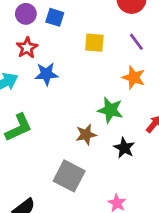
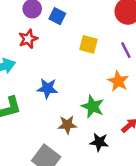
blue star: (46, 74) -> (47, 88), moved
black star: (124, 148) -> (99, 142), turned -30

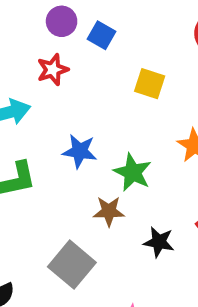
green star: (93, 107) -> (133, 172), moved

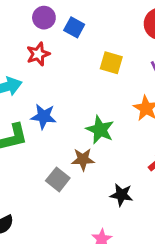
blue star: (80, 151) -> (44, 116), moved
black star: (159, 242) -> (121, 195), moved
gray square: (72, 265) -> (58, 179), moved, size x0.7

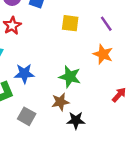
gray square: (58, 179) -> (27, 116), moved
black star: (121, 195) -> (76, 120), moved

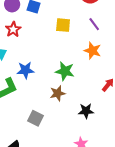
gray square: (27, 116) -> (36, 118), moved
black star: (76, 120) -> (86, 111), moved

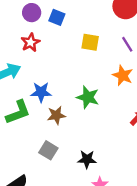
brown star: (58, 93) -> (56, 115), moved
black star: (86, 111) -> (87, 159), moved

